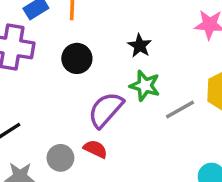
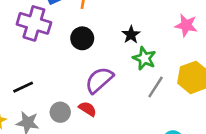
green star: (145, 86) -> (144, 58), moved
gray line: (180, 110) -> (156, 87), turned -35

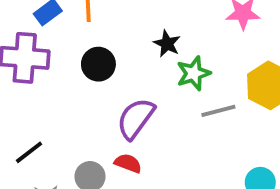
green star: (144, 58) -> (193, 73), turned -30
gray line: (156, 87) -> (218, 111), turned 55

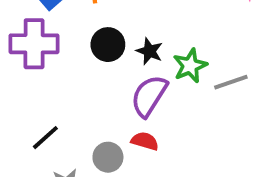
black star: (167, 44) -> (149, 51), moved
green star: (193, 73) -> (190, 66), moved

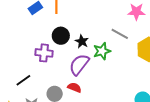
purple cross: (34, 44) -> (44, 53), moved, size x0.7
gray line: (231, 82) -> (120, 34), moved, turned 42

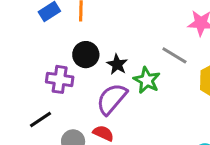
green star: (102, 51) -> (147, 80), turned -30
black line: (23, 80) -> (41, 120), moved

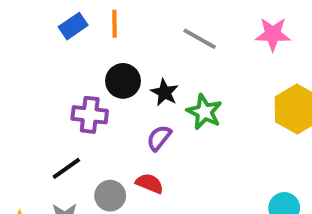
gray line: (174, 55) -> (200, 39), moved
purple semicircle: (112, 99) -> (159, 138), size x0.6

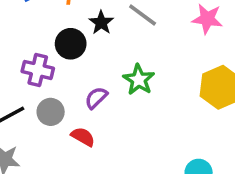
black star: (165, 92) -> (101, 23), moved
gray circle: (110, 196) -> (51, 112), moved

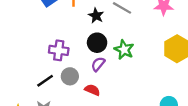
black circle: (71, 44) -> (97, 43), moved

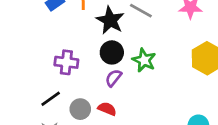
black star: (96, 16) -> (110, 20), size x1.5
gray circle: (70, 76) -> (80, 109), moved

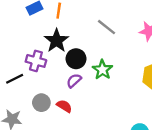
black star: (110, 20) -> (57, 41), moved
black line: (51, 99) -> (15, 79), moved

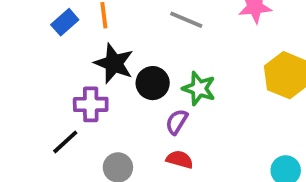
purple semicircle: (74, 81) -> (177, 122), moved
red semicircle: (64, 106) -> (180, 159), moved

